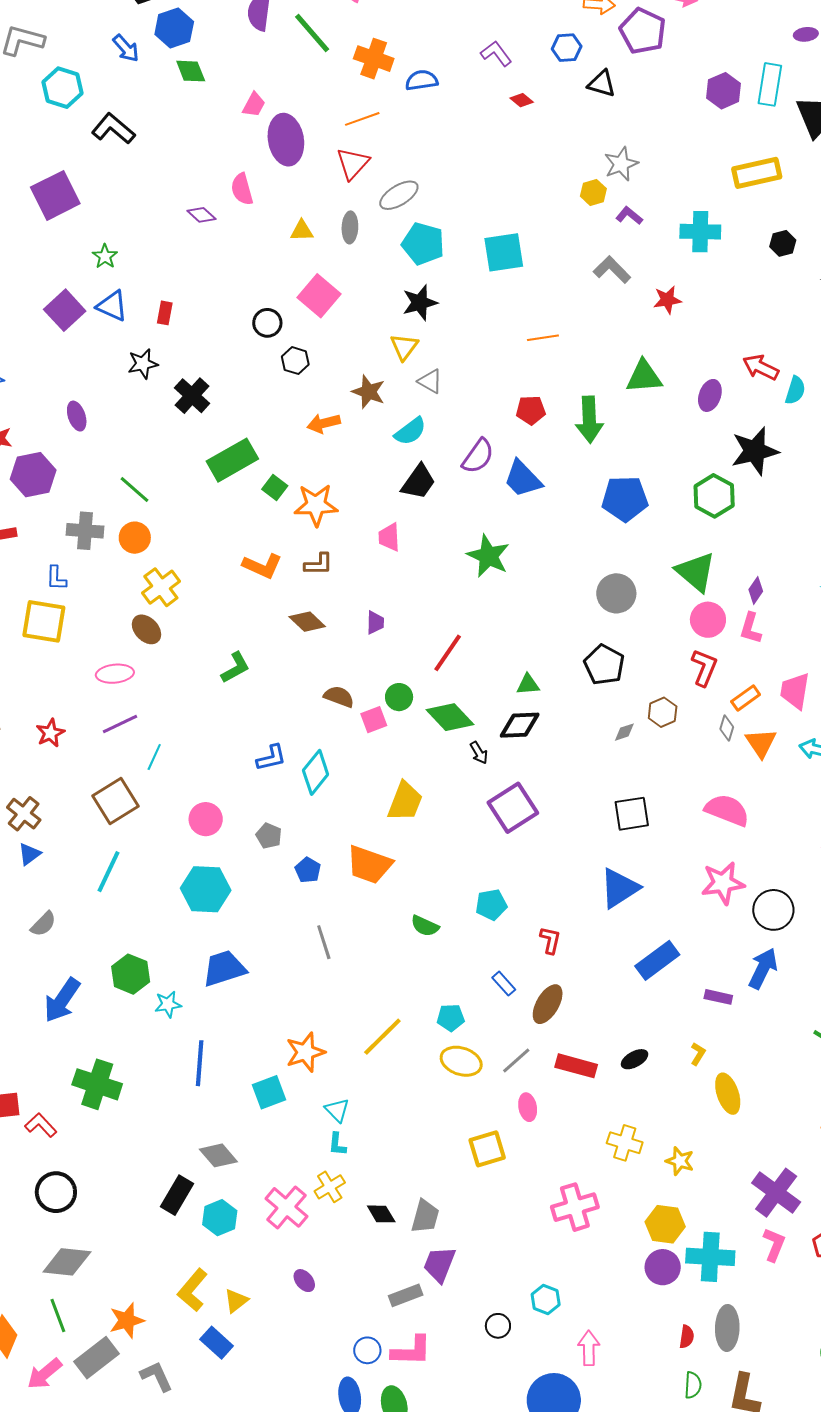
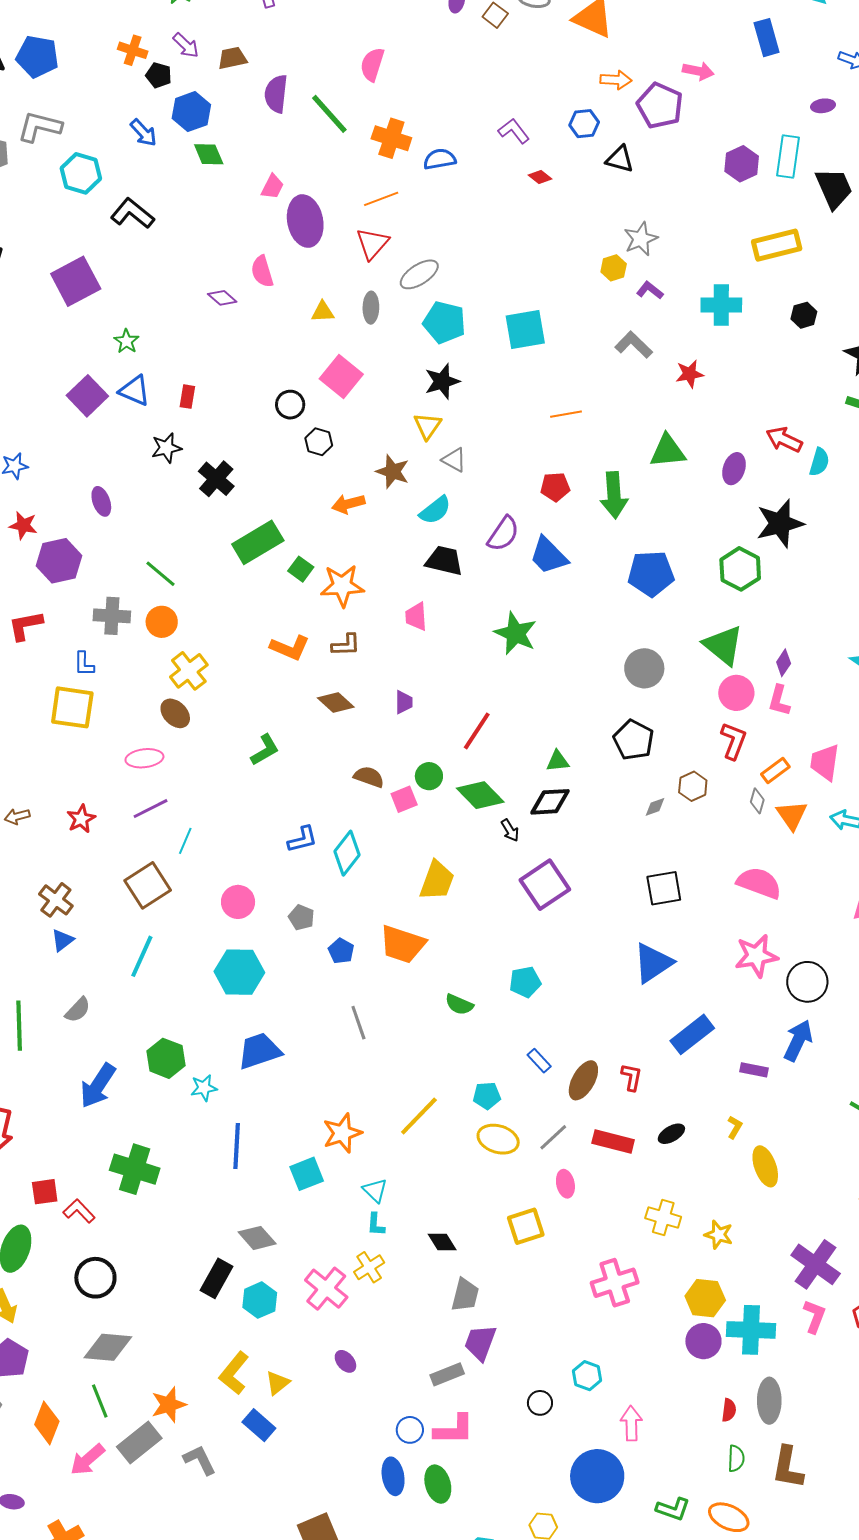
black trapezoid: (418, 482) -> (444, 561), turned -111
red L-shape: (550, 940) -> (632, 1077), moved
black diamond: (381, 1214) -> (442, 1242), moved

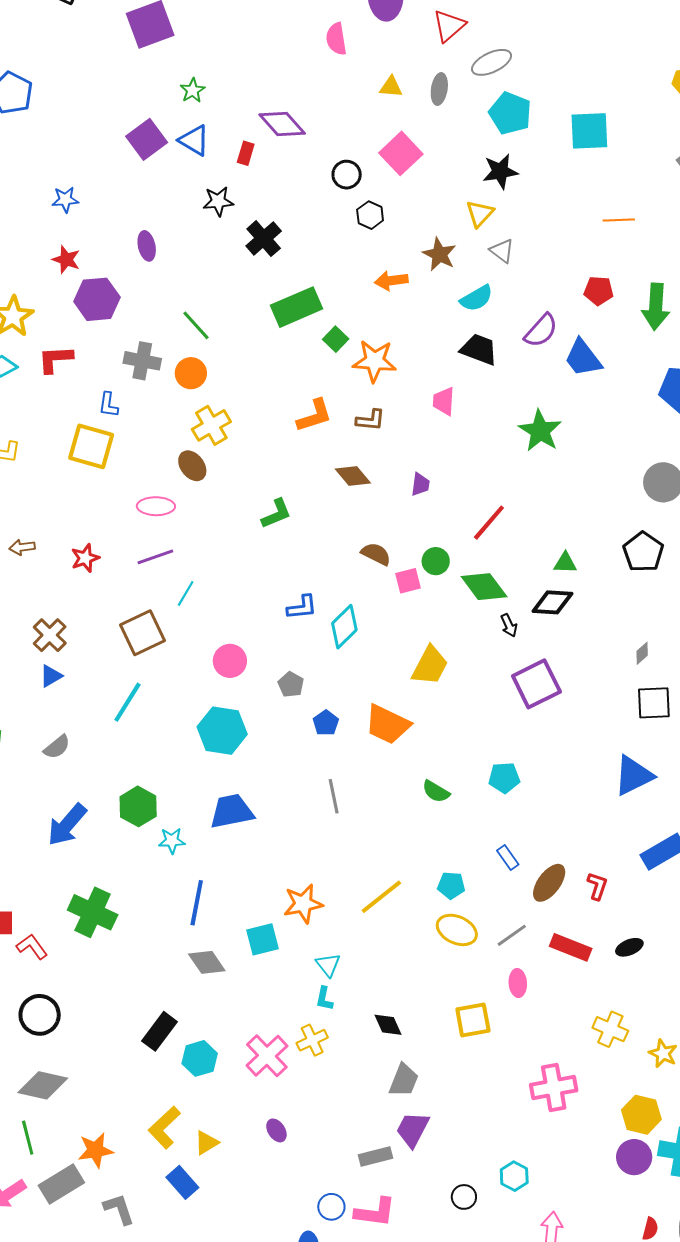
purple diamond: (222, 298) -> (282, 124), moved, size x1.6
orange L-shape: (290, 648) -> (314, 416), turned -48
gray diamond: (655, 807) -> (642, 653), moved, turned -30
gray diamond: (257, 1238) -> (207, 962), moved

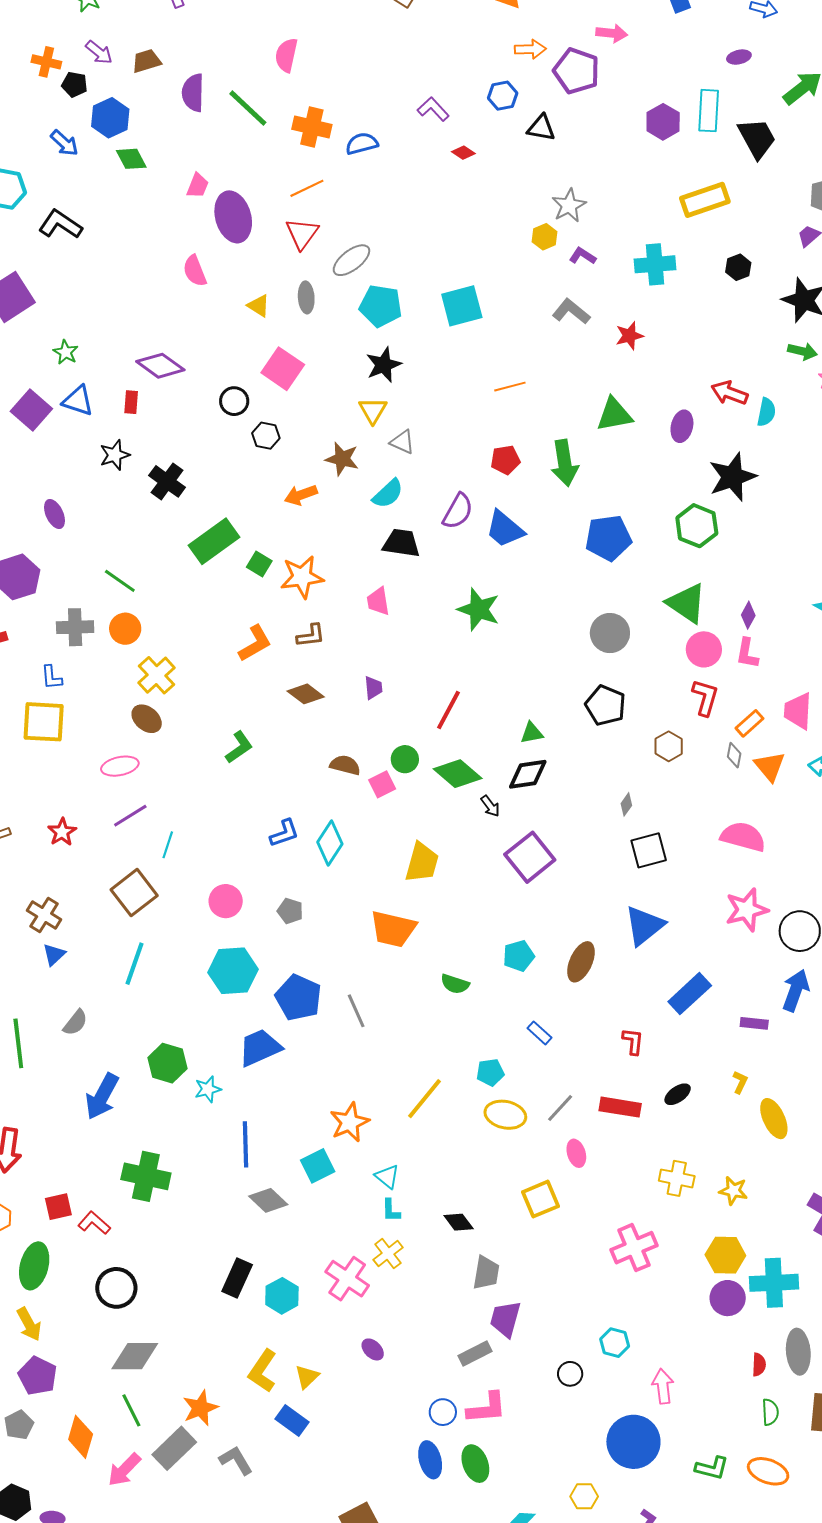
yellow triangle: (391, 87) -> (259, 306), turned 40
blue pentagon: (326, 723) -> (298, 998), moved, size x1.8
brown ellipse: (549, 883) -> (581, 962), moved

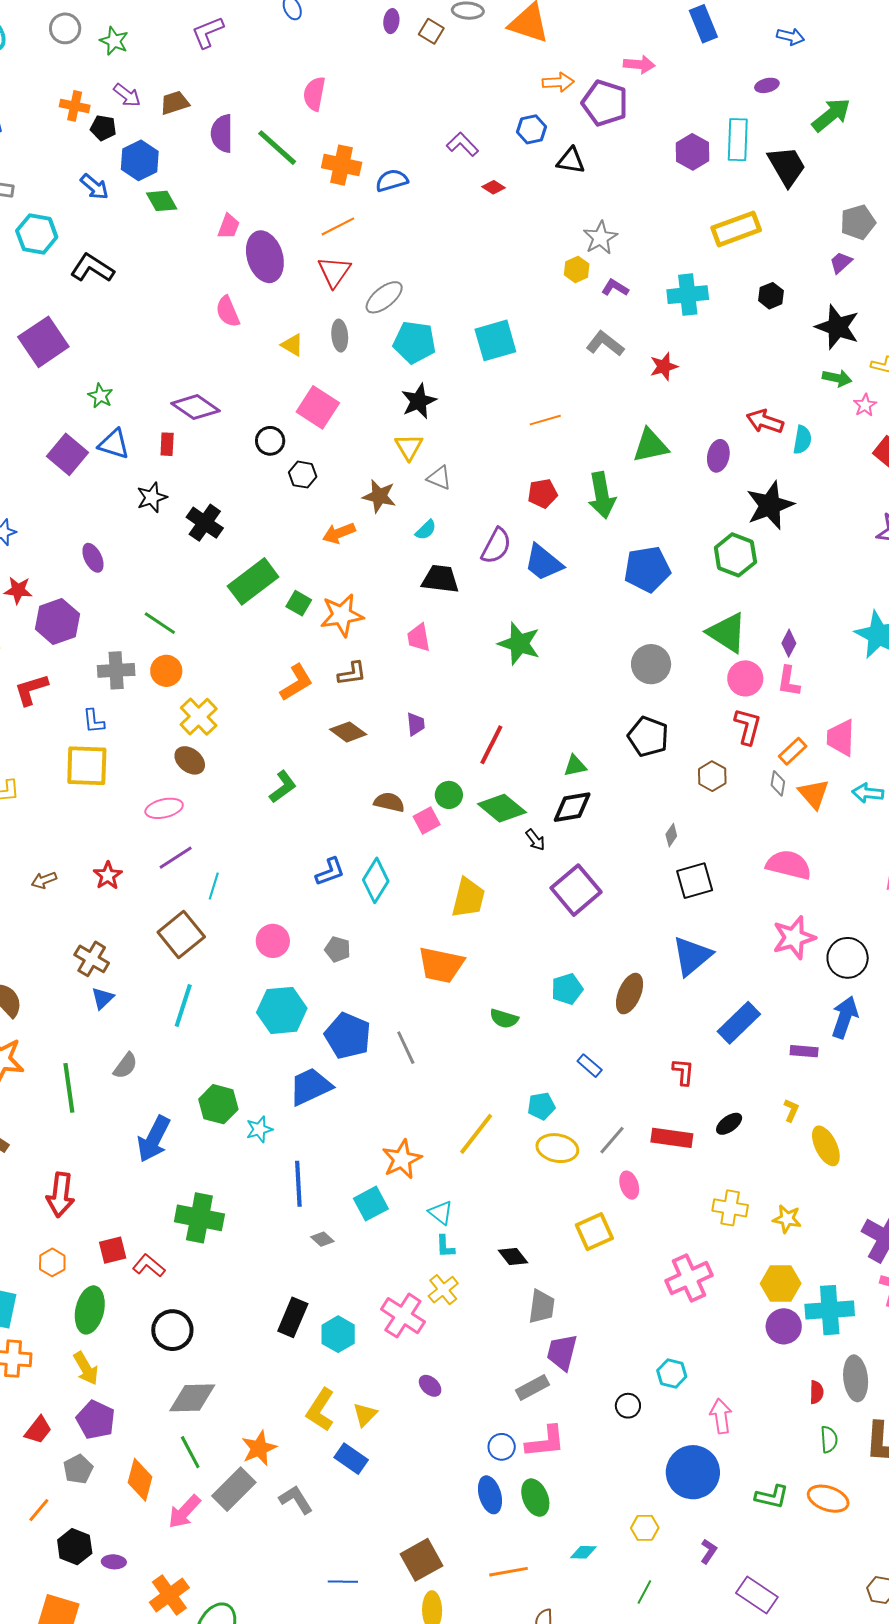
cyan semicircle: (388, 494) -> (426, 530), size x0.7
gray diamond: (268, 1200) -> (322, 1239), size x0.6

